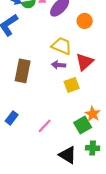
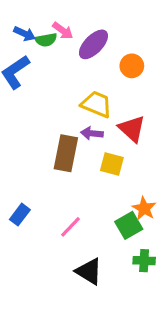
red triangle: (85, 62) -> (132, 129), turned -36
brown rectangle: (23, 71) -> (66, 153), moved
yellow square: (72, 85) -> (112, 164), turned 35
black triangle: (68, 155) -> (89, 271), moved

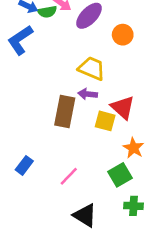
red triangle: (132, 129) -> (123, 107), moved
orange star: (144, 208) -> (133, 148), moved

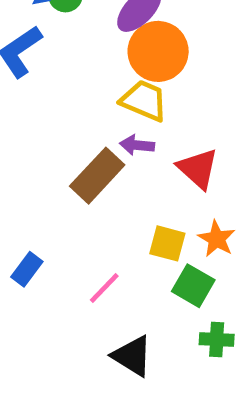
orange circle: (123, 35) -> (158, 51), moved, size x1.6
brown rectangle: (65, 112) -> (97, 176), turned 32
yellow square: (105, 121) -> (167, 243), moved
green square: (120, 175) -> (193, 286), turned -30

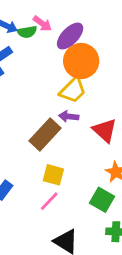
yellow trapezoid: (144, 101) -> (73, 90), turned 112
yellow square: (167, 243) -> (53, 175), moved

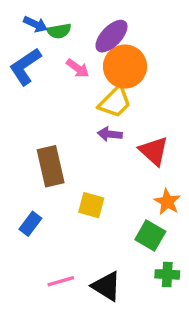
pink arrow: (42, 24) -> (78, 68), moved
brown rectangle: (45, 135) -> (51, 166), moved, turned -56
pink line: (49, 201) -> (61, 281), moved, turned 30

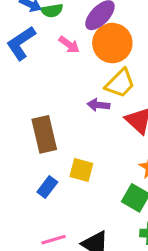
yellow trapezoid: (115, 102) -> (120, 83), moved
blue rectangle: (30, 224) -> (47, 187), moved

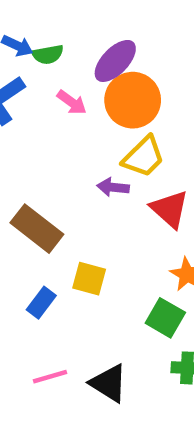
brown rectangle: (44, 134) -> (37, 229), turned -39

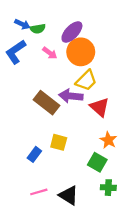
purple arrow: (113, 187) -> (71, 96), size x1.5
brown rectangle: (37, 229) -> (47, 103), moved

